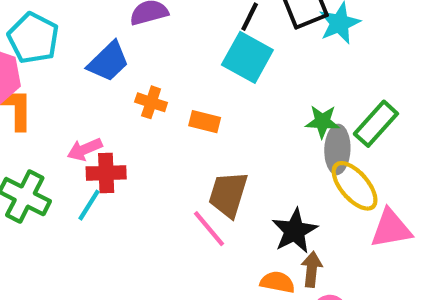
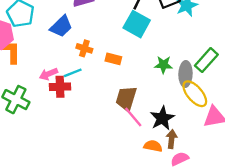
green star: (322, 122) -> (163, 65), moved
cyan line: (89, 205) -> (73, 73), moved, turned 36
pink line: (209, 229) -> (133, 117), moved

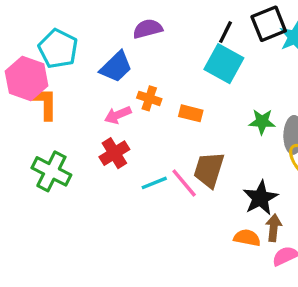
cyan line: (73, 73) -> (154, 183), moved
pink arrow: (48, 74) -> (118, 115), moved
red cross: (60, 87) -> (114, 153), turned -30
pink line: (133, 117) -> (184, 183), moved

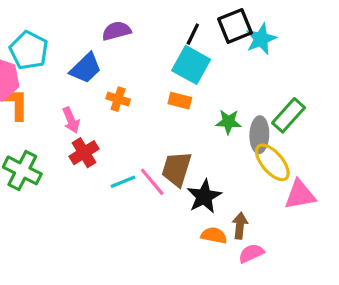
orange rectangle: (191, 113) -> (180, 101), moved
pink arrow: (118, 115) -> (71, 120), moved, turned -90
black star: (260, 198) -> (204, 196), moved

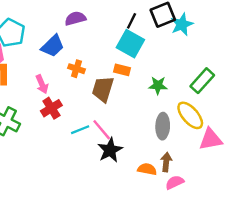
gray ellipse: (259, 135) -> (163, 126), moved
brown trapezoid: (177, 169) -> (103, 89), moved
black star: (204, 196) -> (110, 150), moved

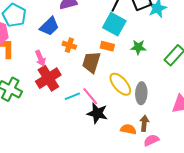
green star: (158, 85) -> (138, 47), moved
red cross: (51, 108) -> (48, 78), size x1.4
yellow ellipse: (190, 115) -> (120, 84), moved
black star: (110, 150) -> (97, 113), turned -30

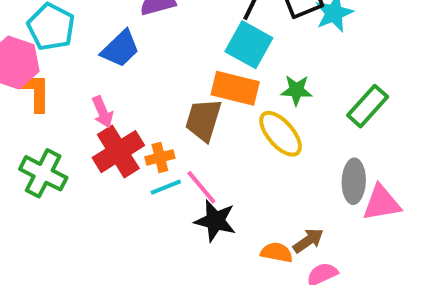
orange cross: (69, 45) -> (160, 157), moved, turned -32
orange rectangle: (107, 46) -> (235, 88), size x1.6
yellow ellipse: (120, 84) -> (281, 134), moved
gray ellipse: (141, 93) -> (354, 181), moved
brown arrow: (144, 123) -> (308, 241), turned 49

